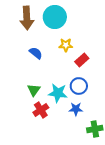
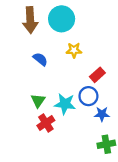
red rectangle: (82, 60) -> (97, 75), moved
blue star: (76, 109) -> (102, 114), moved

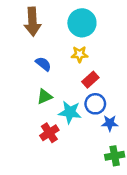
cyan circle: (62, 19) -> (82, 23), moved
red rectangle: (97, 75) -> (90, 80), moved
green triangle: (38, 101) -> (45, 97), moved, turned 32

